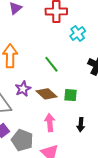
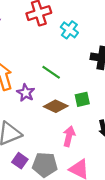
purple star: (23, 89) -> (26, 93), moved
pink arrow: (50, 123) -> (69, 136), turned 36

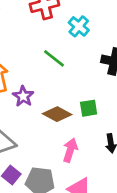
green line: (51, 72) -> (54, 58), moved

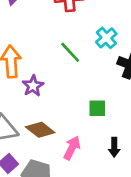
cyan cross: (79, 26) -> (106, 38), moved
brown diamond: (57, 114) -> (40, 130), moved

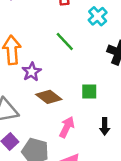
cyan cross: (106, 38) -> (98, 16), moved
brown diamond: (40, 130) -> (49, 97), moved

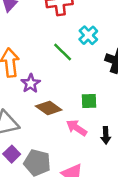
cyan cross: (98, 16) -> (88, 35), moved
pink arrow: (67, 127) -> (77, 128), moved, turned -80

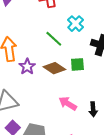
green square: (89, 101) -> (77, 64), moved
brown diamond: (49, 108) -> (54, 68), moved

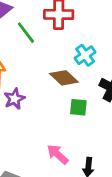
green line: (54, 39) -> (26, 33), moved
brown diamond: (54, 68) -> (64, 78), moved

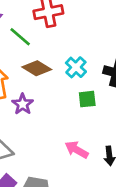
cyan cross: (85, 55) -> (76, 67), moved
brown diamond: (64, 78) -> (37, 68), moved

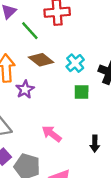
pink arrow: (77, 150) -> (52, 134), moved

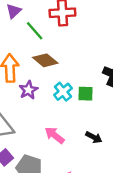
cyan cross: (75, 63) -> (63, 92), moved
black arrow: (95, 144) -> (94, 137), moved, turned -63

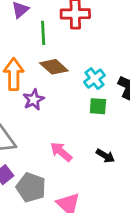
green line: (35, 31) -> (43, 33), turned 36
cyan cross: (63, 92) -> (94, 79), moved

